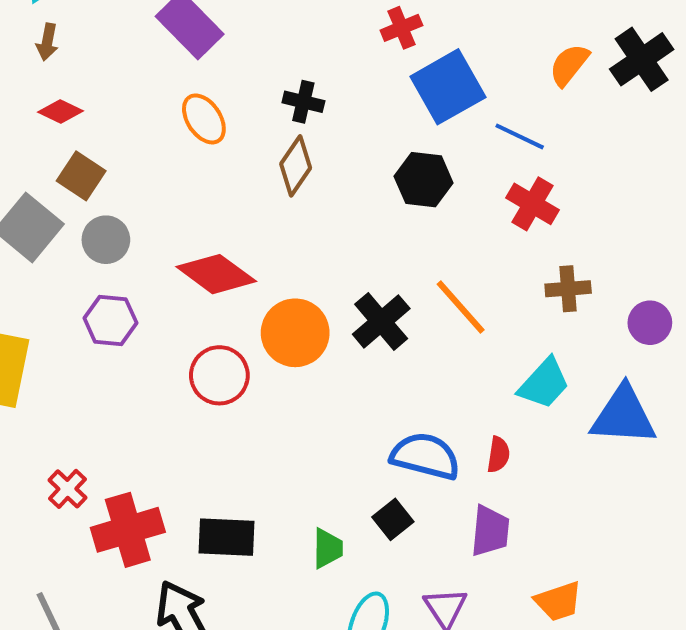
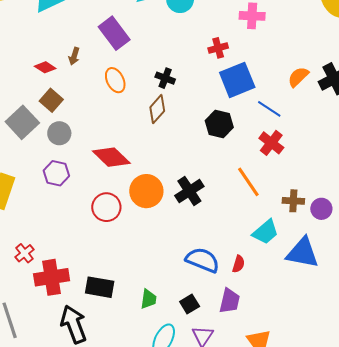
brown arrow: (47, 42) -> (74, 56), moved
brown cross: (568, 289) -> (293, 201), moved
orange line: (461, 307) -> (248, 182), moved
black square: (393, 519) -> (190, 304), moved

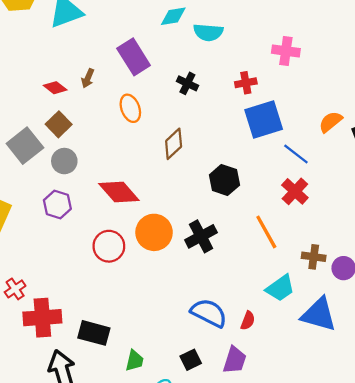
black cross: (165, 78) -> (187, 83), moved
black hexagon: (219, 124) -> (224, 180), moved
green trapezoid: (149, 299) -> (134, 361), moved

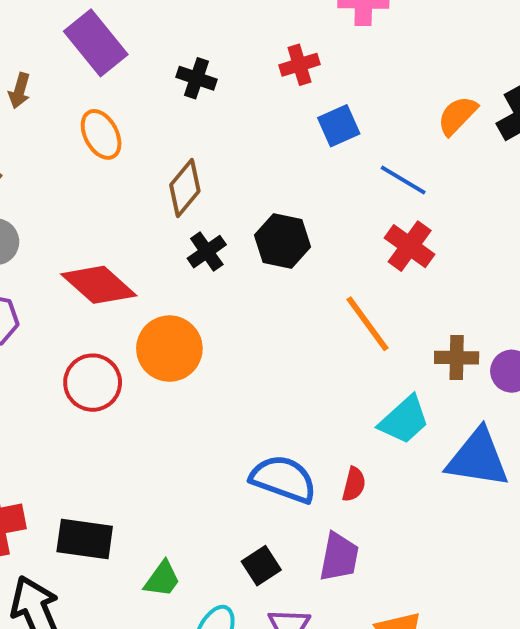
blue square: (264, 119) -> (339, 126), size x0.6
black cross: (201, 236) -> (207, 252), moved, size x0.7
green trapezoid: (134, 361) -> (162, 579), turned 30

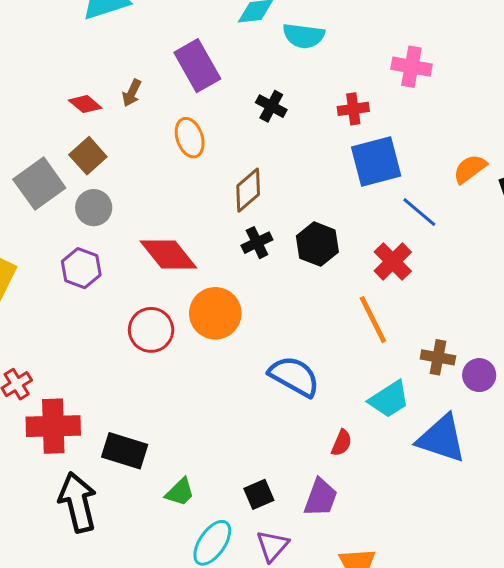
blue square: (339, 126) -> (376, 162), size x1.6
red cross: (410, 246) -> (393, 261), moved
blue semicircle: (283, 479) -> (294, 376), moved

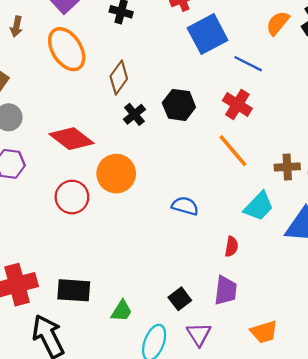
orange ellipse: (190, 138) -> (67, 49), size x1.5
blue semicircle: (294, 376) -> (185, 206), size x0.7

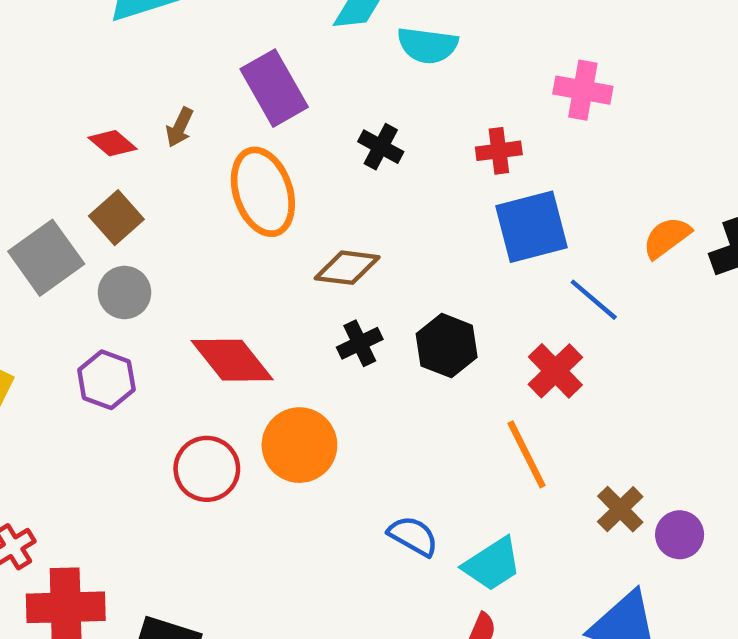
brown diamond: (119, 77) -> (347, 268), turned 48
brown cross: (287, 167) -> (620, 509), turned 35
cyan trapezoid: (259, 206) -> (492, 564), moved

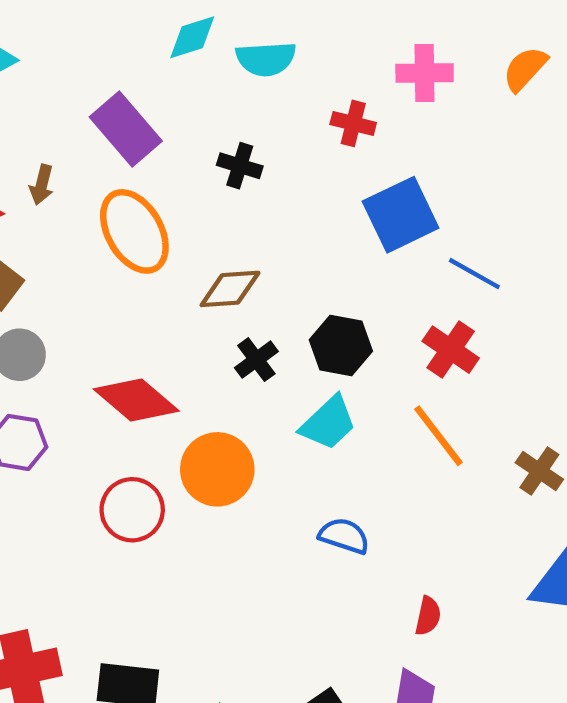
red cross: (499, 151) -> (353, 123), moved, turned 33
orange semicircle: (667, 238) -> (525, 69), moved
cyan trapezoid: (492, 564) -> (328, 423), moved

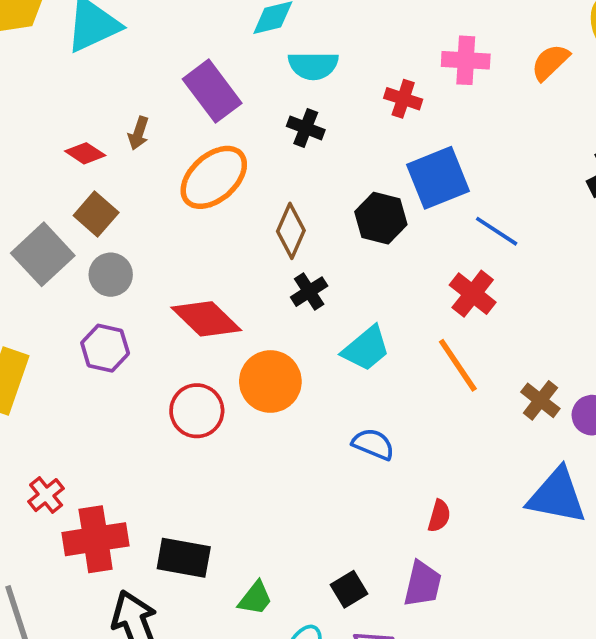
cyan semicircle: (266, 59) -> (313, 66), moved
orange ellipse: (134, 231) -> (214, 177), turned 74
brown diamond: (230, 289) -> (291, 231), turned -66
black hexagon: (341, 345) -> (381, 218), moved

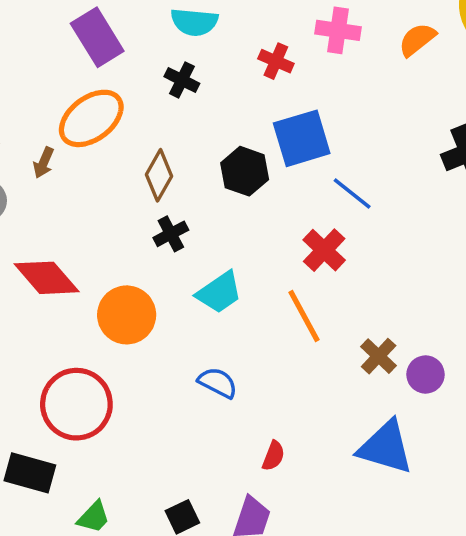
brown arrow: (139, 133) -> (44, 163), moved
red diamond: (206, 319) -> (47, 278), moved
red circle: (197, 411) -> (76, 404), moved, size x1.4

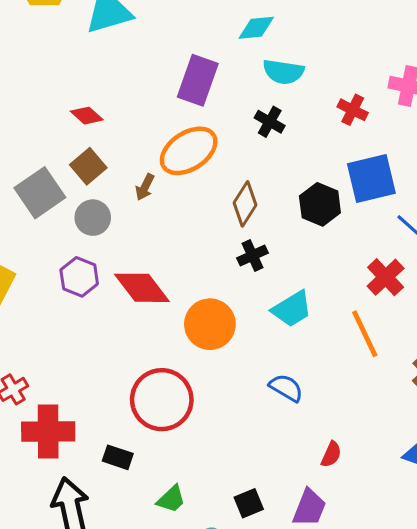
purple rectangle: (97, 37) -> (198, 80), turned 48
black rectangle: (30, 473) -> (118, 457), size x0.7

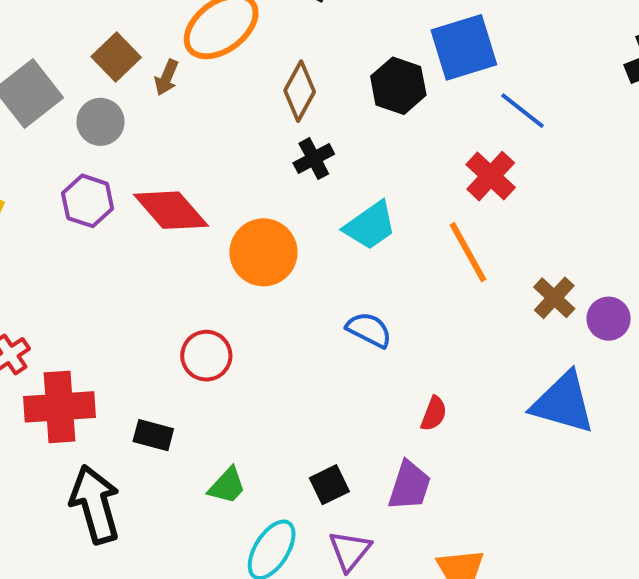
brown square: (88, 166) -> (116, 57), moved
red circle: (162, 400) -> (206, 356), size x0.6

